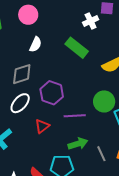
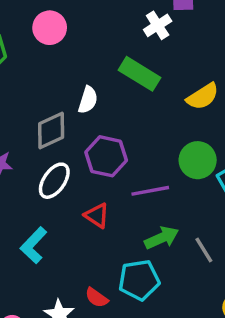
white semicircle: (36, 44) -> (88, 100), moved
red triangle: (42, 126) -> (97, 215), turned -42

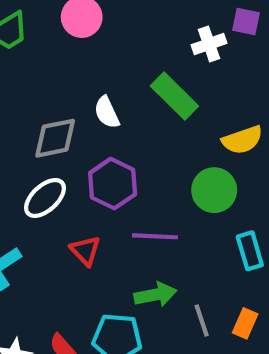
white semicircle: (88, 100) -> (107, 112), turned 124
green circle: (198, 160) -> (214, 190), moved

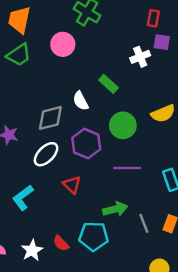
green rectangle: (174, 96) -> (108, 84), moved, size x0.7
green circle: (214, 190) -> (123, 125), moved
purple line: (155, 236) -> (127, 168), moved

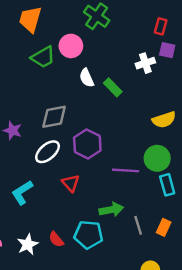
green trapezoid: (19, 55) -> (43, 57), moved
white semicircle: (81, 101) -> (87, 78), moved
green circle: (123, 125) -> (157, 158), moved

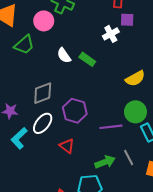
pink circle: (71, 46) -> (44, 21), moved
cyan L-shape: (22, 193) -> (19, 138), moved
gray line: (138, 225) -> (129, 157), moved

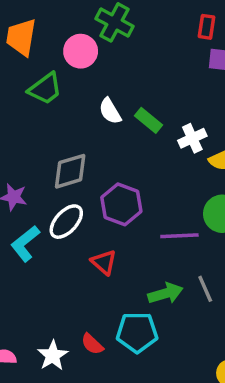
white cross: (111, 34) -> (192, 138), moved

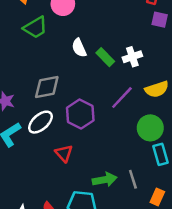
white cross: (192, 138) -> (132, 57), moved
purple line: (179, 236) -> (122, 98), moved, turned -50

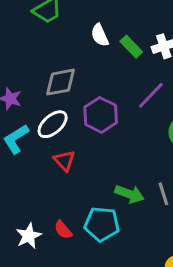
red triangle: (64, 153) -> (64, 161), moved
green arrow: (105, 180) -> (129, 194), turned 30

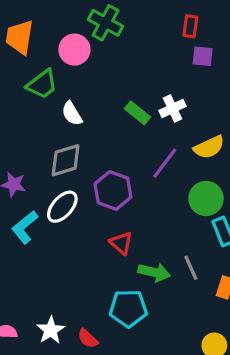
white semicircle: (100, 35) -> (72, 114), moved
red triangle: (64, 161) -> (121, 243), moved
red semicircle: (63, 230) -> (88, 339), moved

